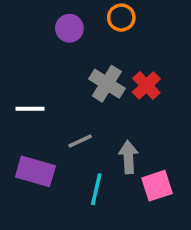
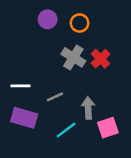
orange circle: (121, 18) -> (80, 23), moved
white line: (30, 109) -> (20, 86), moved
cyan line: (96, 189) -> (66, 130), turned 40

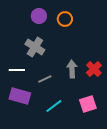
gray cross: (73, 57) -> (35, 47), moved
red cross: (100, 59) -> (94, 69), moved
gray arrow: (88, 108) -> (72, 69), moved

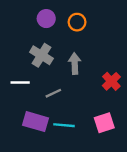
gray arrow: (72, 69) -> (75, 64), moved
purple rectangle: (20, 96) -> (36, 122), moved
cyan line: (54, 106) -> (64, 125), turned 42

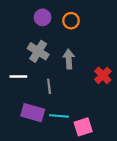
gray line: (53, 93) -> (49, 86), turned -72
pink square: (104, 123) -> (83, 127), moved

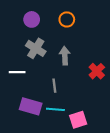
purple circle: (43, 17) -> (32, 19), moved
gray line: (49, 86) -> (54, 86), moved

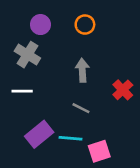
gray cross: (36, 48) -> (27, 55), moved
gray line: (54, 86) -> (81, 108), moved, turned -56
purple rectangle: (31, 106) -> (39, 134), turned -55

